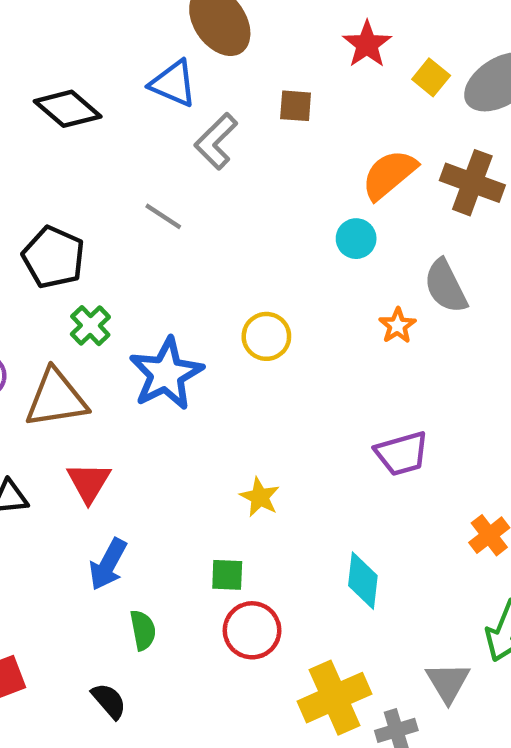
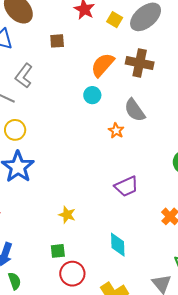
gray L-shape: (216, 141) -> (24, 76), moved
yellow circle: (266, 336) -> (15, 130), moved
green semicircle: (143, 630) -> (15, 281), moved

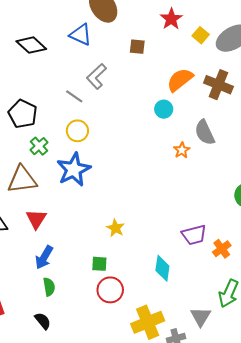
purple trapezoid: (126, 186) -> (194, 235), moved

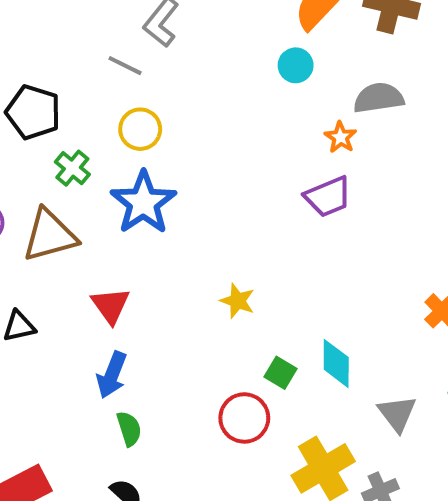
gray semicircle: (205, 132) -> (379, 98), turned 115
red triangle: (36, 219) -> (111, 305), moved
purple trapezoid: (194, 235) -> (328, 197), moved
green square: (99, 264) -> (280, 373), moved, turned 35
gray triangle: (201, 317) -> (397, 414), moved

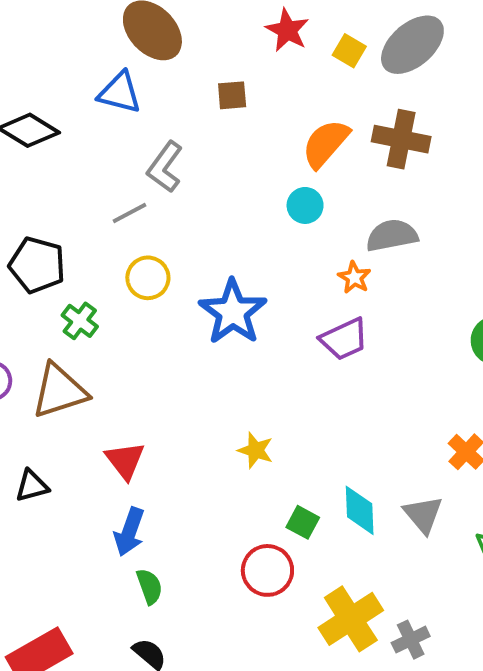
gray line: (125, 66) -> (130, 213), turned -52
blue star: (143, 203) -> (233, 312), moved
gray triangle: (397, 414) -> (423, 514), moved

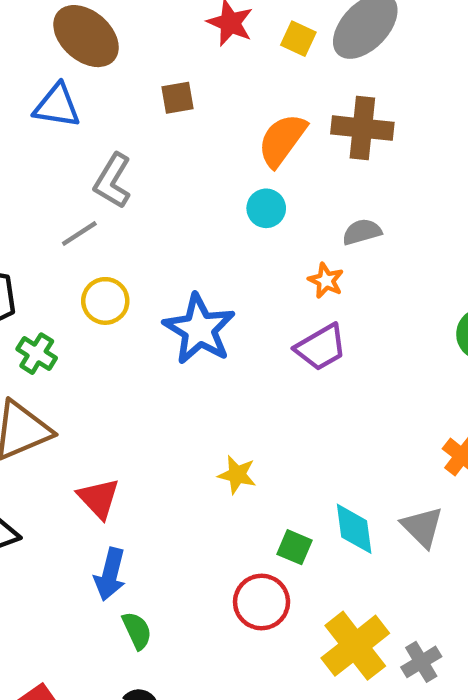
gray semicircle: (392, 235) -> (362, 232), size x0.7

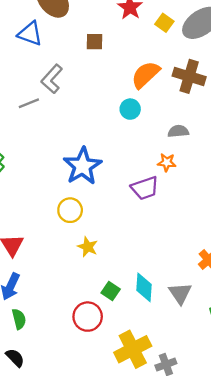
orange star: (326, 280) -> (167, 162), moved, turned -30
yellow circle: (105, 301) -> (70, 210), moved

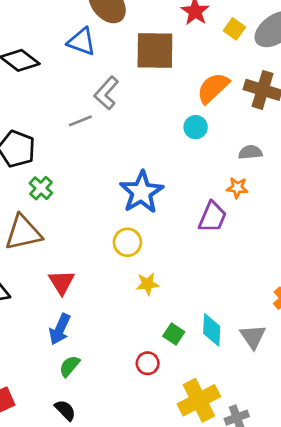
brown square: (95, 42) -> (155, 50), size x2.0
purple trapezoid: (145, 188) -> (212, 217), turned -48
yellow star: (88, 247) -> (147, 284), turned -30
red circle: (88, 317) -> (148, 363), size x0.7
green semicircle: (19, 319) -> (69, 366), turned -126

